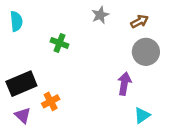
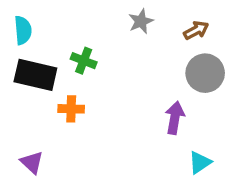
black rectangle: (21, 84) -> (35, 75), moved, turned 36
orange cross: (51, 101) -> (71, 109), moved, turned 30

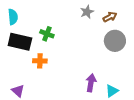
gray star: (141, 21) -> (87, 12), moved
purple arrow: (175, 118) -> (91, 83), moved

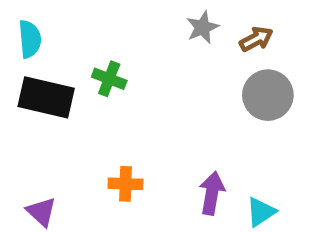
orange cross: (40, 61) -> (125, 184), moved

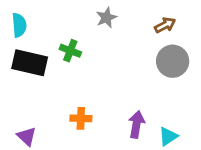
gray star: (203, 27) -> (106, 18), moved

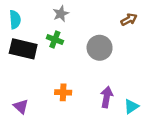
gray star: (106, 18) -> (61, 14), moved
gray circle: (173, 61) -> (100, 48), moved

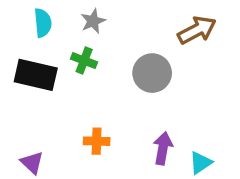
cyan semicircle: (15, 20) -> (43, 23), moved
brown arrow: (129, 20) -> (197, 30), size x1.5

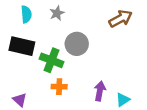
green cross: (84, 61) -> (51, 60), moved, size x1.5
gray circle: (152, 73) -> (77, 44), moved

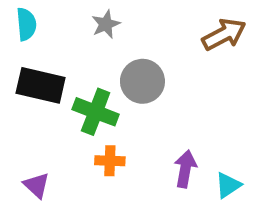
cyan semicircle: (26, 14) -> (26, 24), moved

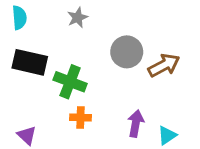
brown arrow: (224, 34) -> (164, 65), moved
gray circle: (142, 81) -> (127, 52), moved

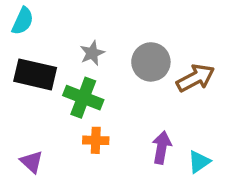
cyan semicircle: (19, 18) -> (23, 21), turned 30
gray star: (78, 18) -> (92, 53), moved

